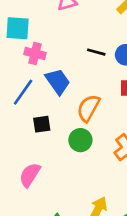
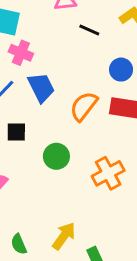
black line: (96, 52) -> (89, 30), moved
orange semicircle: (88, 108) -> (84, 106), moved

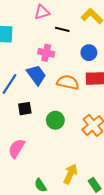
pink cross: (21, 53) -> (46, 53), moved
orange semicircle: (84, 106) -> (68, 82), turned 75

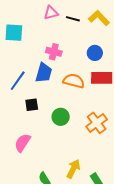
black line: (62, 29) -> (73, 19), moved
blue trapezoid: (36, 75) -> (44, 73), turned 50

